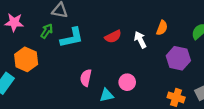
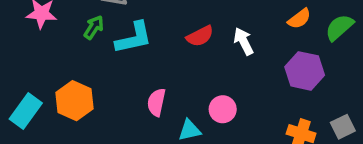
orange semicircle: (162, 28) -> (299, 19), moved, turned 32
orange hexagon: (26, 59) -> (75, 101), moved

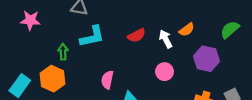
orange semicircle: (299, 19) -> (187, 30), moved
green arrow: (94, 27) -> (63, 52), moved, turned -35
pink circle: (223, 109) -> (165, 72), moved

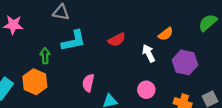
green semicircle: (230, 30) -> (208, 23), moved
white arrow: (166, 39) -> (149, 53), moved
pink circle: (165, 72) -> (146, 90), moved

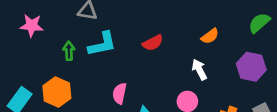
white arrow: (149, 53) -> (199, 69), moved
green arrow: (45, 56) -> (69, 51), moved
purple hexagon: (185, 62) -> (251, 67), moved

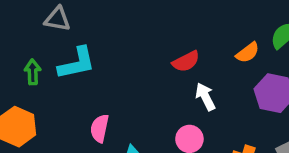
orange semicircle: (210, 36) -> (248, 53), moved
red semicircle: (153, 43) -> (186, 61), moved

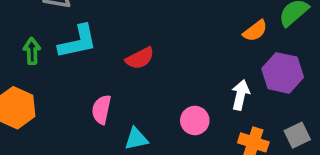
red semicircle: (186, 61) -> (140, 58), moved
white arrow: (205, 97) -> (241, 95), moved, turned 40

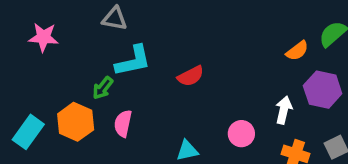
green arrow: (32, 51) -> (103, 88), moved, turned -140
pink semicircle: (101, 110) -> (123, 123), moved

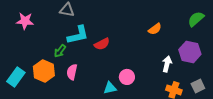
orange semicircle: (297, 51) -> (155, 29), moved
red semicircle: (191, 76) -> (102, 44), moved
pink circle: (241, 134) -> (127, 77), moved

